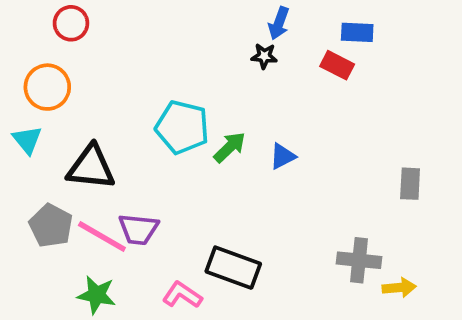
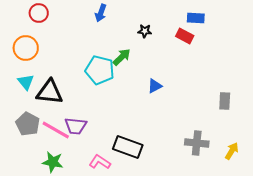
blue arrow: (279, 23) -> (101, 13), moved
cyan triangle: (27, 140) -> (26, 82), moved
green arrow: (230, 147) -> (122, 57), moved
yellow arrow: (399, 288) -> (232, 151), moved, turned -54

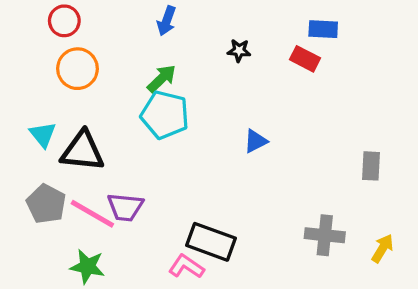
orange circle: (26, 48) -> (77, 69), moved
green arrow: (122, 57) -> (162, 79), moved
pink L-shape: (100, 162) -> (186, 266), moved

